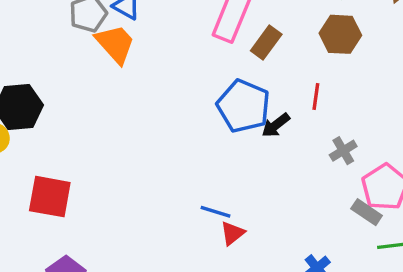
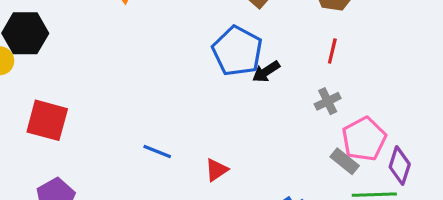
red line: (316, 97) -> (332, 51), moved
blue line: (215, 212) -> (157, 151), moved

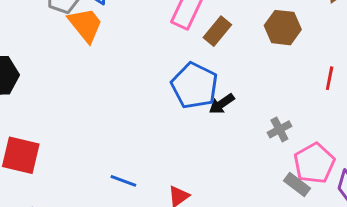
red line: (332, 51) -> (330, 78), moved

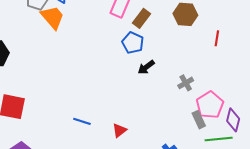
red line: (330, 78) -> (217, 38), moved
blue pentagon: (194, 86) -> (133, 43), moved, size x0.7
gray rectangle: (297, 184) -> (199, 120), turned 30

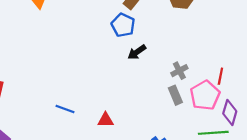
red line: (217, 38) -> (220, 76), moved
gray rectangle: (199, 120) -> (175, 95), moved
red triangle: (120, 130) -> (106, 120), turned 35

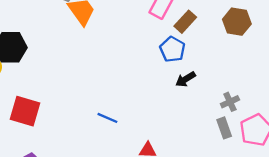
blue line: (65, 109) -> (107, 118), moved

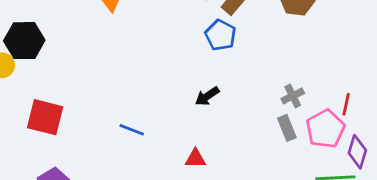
black arrow: (185, 79) -> (207, 96), moved
blue line: (107, 118) -> (132, 130), moved

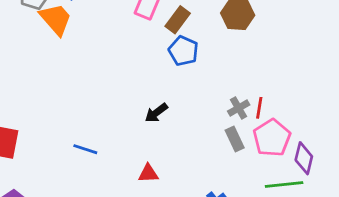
blue pentagon: (221, 35) -> (183, 51), moved
red line: (346, 104) -> (259, 108), moved

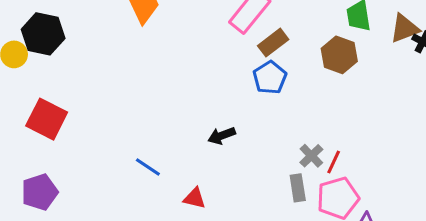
gray cross: (239, 108) -> (311, 156), turned -30
blue line: (85, 149) -> (148, 167), moved

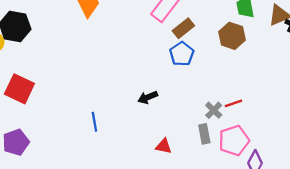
red line: (334, 162) -> (234, 103), moved, turned 48
blue line: (148, 167) -> (94, 122), turned 48
red triangle: (194, 198) -> (164, 146), moved

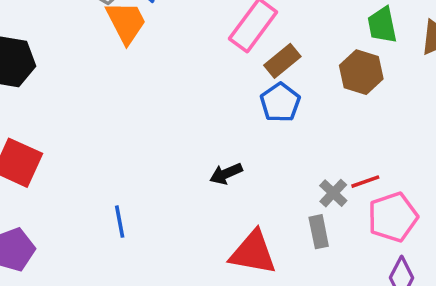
blue line: (94, 122) -> (120, 222), moved
pink pentagon: (234, 141) -> (393, 217), moved
red triangle: (164, 146) -> (253, 253), size x1.8

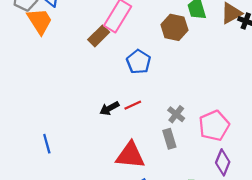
brown rectangle: (282, 61) -> (99, 36), moved
brown hexagon: (361, 72) -> (174, 27), moved
red line: (365, 182) -> (133, 105), moved

